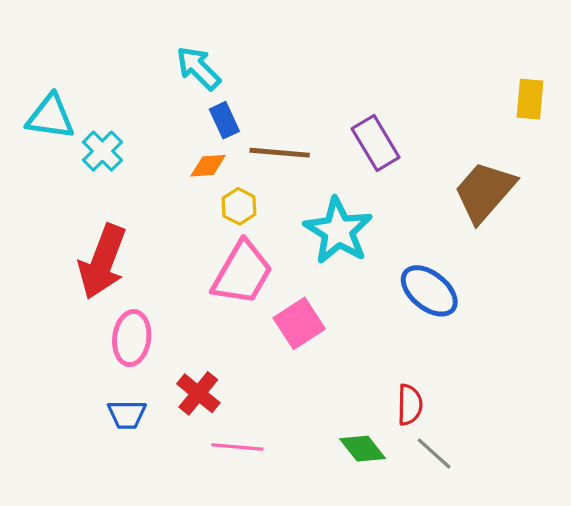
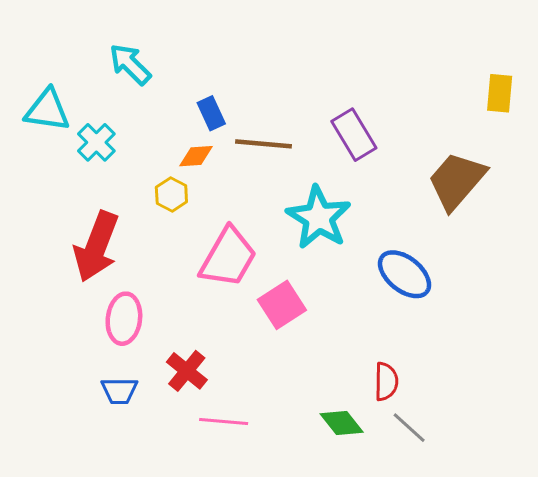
cyan arrow: (198, 68) -> (130, 64), moved
yellow hexagon: (239, 206) -> (171, 195), moved

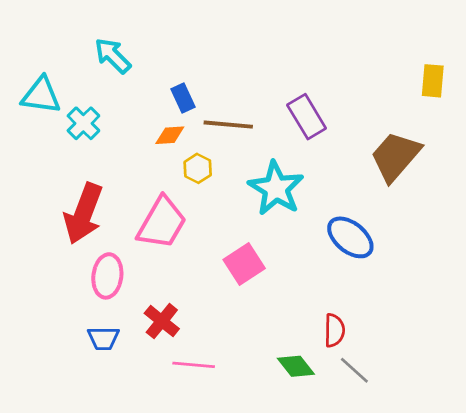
yellow hexagon: (171, 195) -> (198, 168), moved
pink trapezoid: (228, 257) -> (162, 223), moved

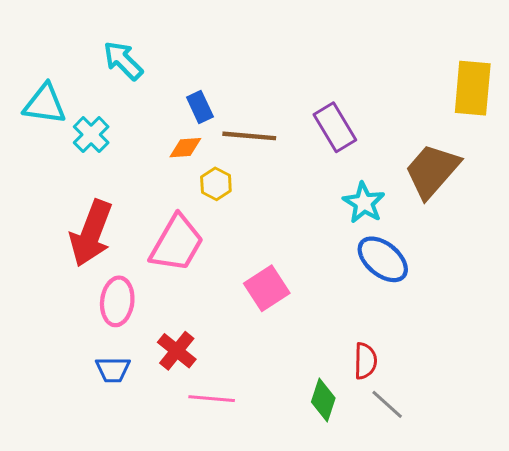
yellow rectangle: (433, 81) -> (473, 88), size x1.5
cyan star: (276, 188) -> (364, 203), moved, size x0.7
green diamond: (296, 366) -> (323, 400), turned 57

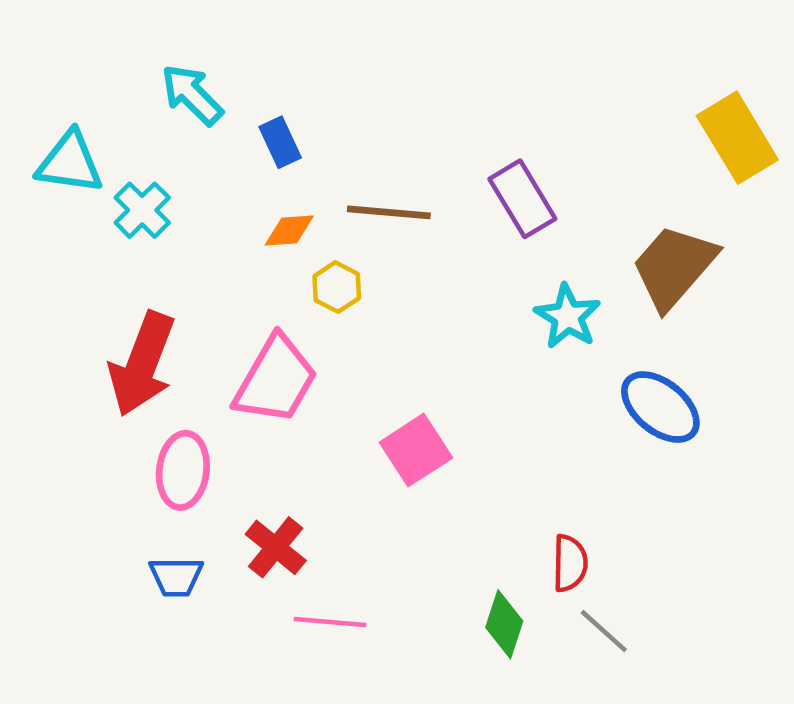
yellow rectangle: (473, 88) -> (737, 138), turned -36
blue rectangle: (200, 107) -> (280, 142), moved
blue ellipse: (383, 259) -> (660, 407), moved

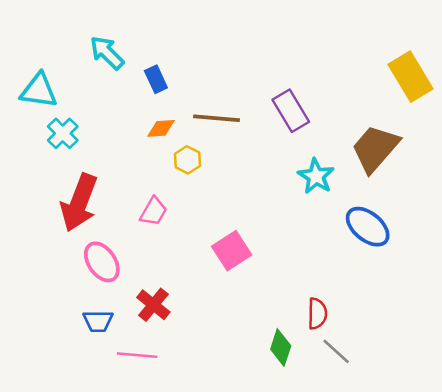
cyan cross: (142, 210) -> (63, 133), moved
pink trapezoid: (276, 380) -> (153, 212), size x0.6
pink ellipse: (183, 470) -> (102, 262), turned -42
pink line: (330, 622) -> (137, 355), moved

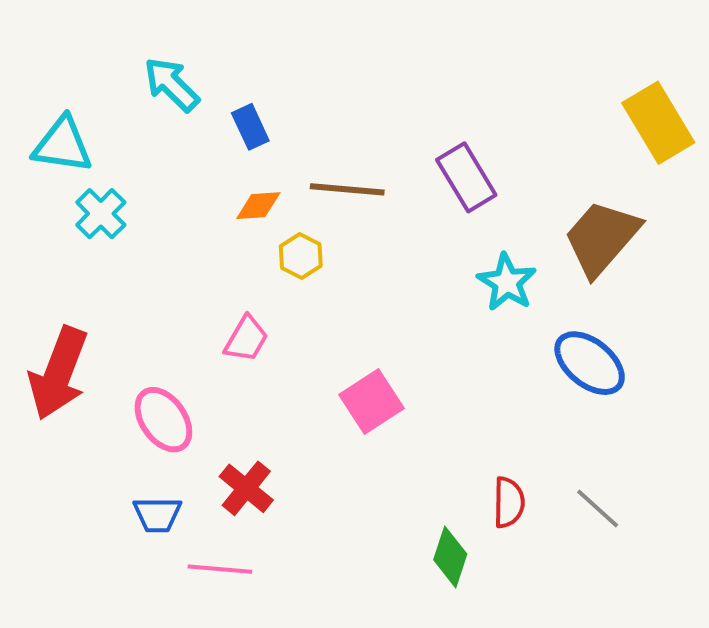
red arrow: (79, 203) -> (58, 373), moved
gray line: (336, 351) -> (598, 508), moved

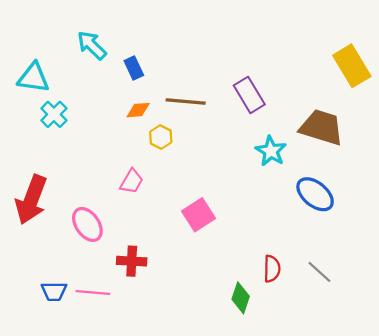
brown trapezoid: (602, 238) -> (322, 127), turned 66
red cross: (246, 488) -> (132, 261), turned -36
blue trapezoid: (157, 515) -> (54, 291), moved
pink line: (220, 569) -> (93, 292), moved

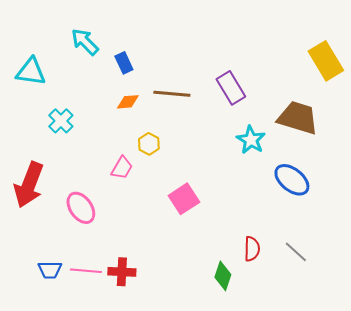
cyan cross: (54, 114) -> (61, 121), moved
yellow hexagon: (161, 137) -> (149, 144), moved
red cross: (132, 261) -> (122, 272), moved

